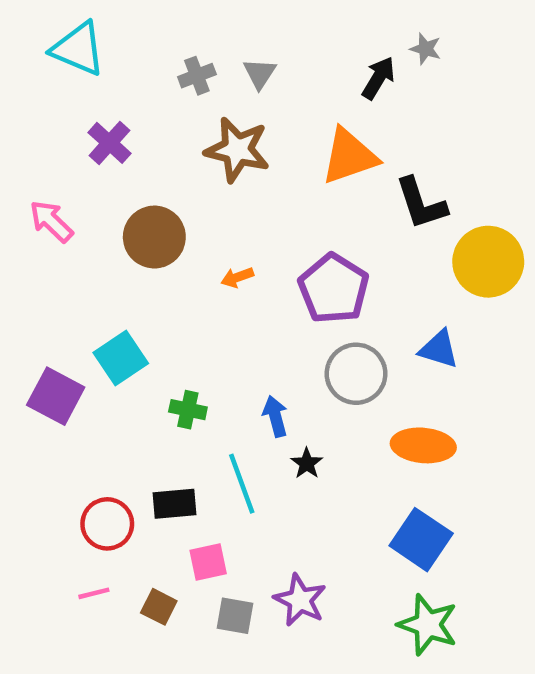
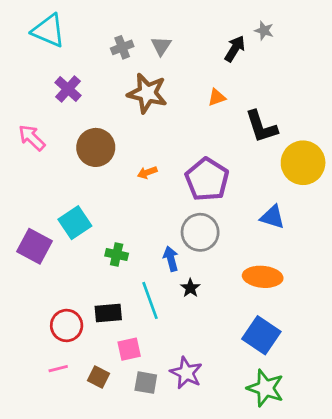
orange triangle: (349, 156) -> (217, 97), size x0.5
gray circle: (356, 374) -> (200, 232), moved

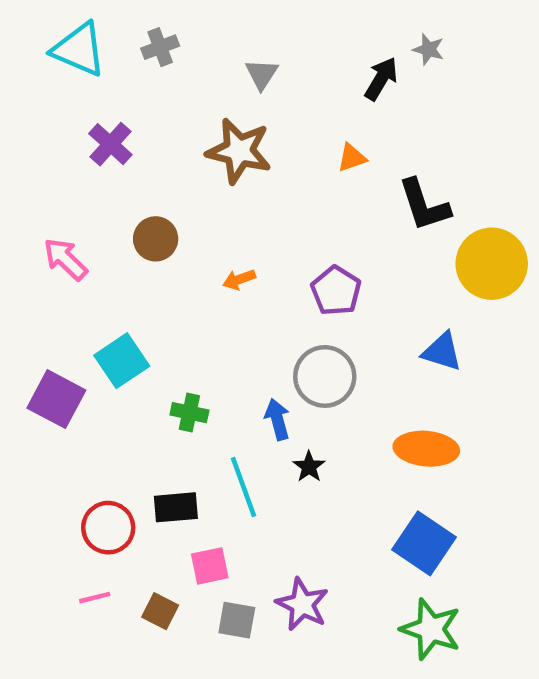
gray cross: (122, 47) -> (160, 47), moved
pink arrow: (32, 138) -> (65, 259), moved
brown circle: (96, 147) -> (156, 239), size x0.7
purple pentagon: (207, 179) -> (336, 291), size x0.7

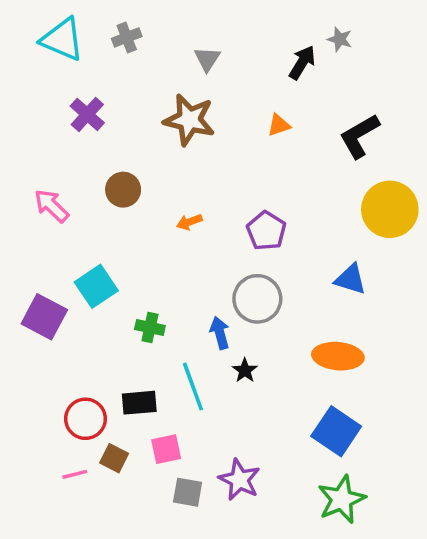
black L-shape: (424, 205) -> (359, 136), moved, turned 78
brown square: (160, 611) -> (114, 458), moved
green star: (431, 629) -> (342, 499), turned 30

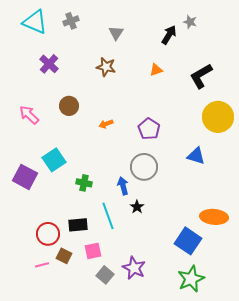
brown star: (189, 120) -> (106, 67), size x0.7
orange ellipse: (338, 356) -> (214, 217), moved
gray square: (188, 492) -> (105, 275), turned 30

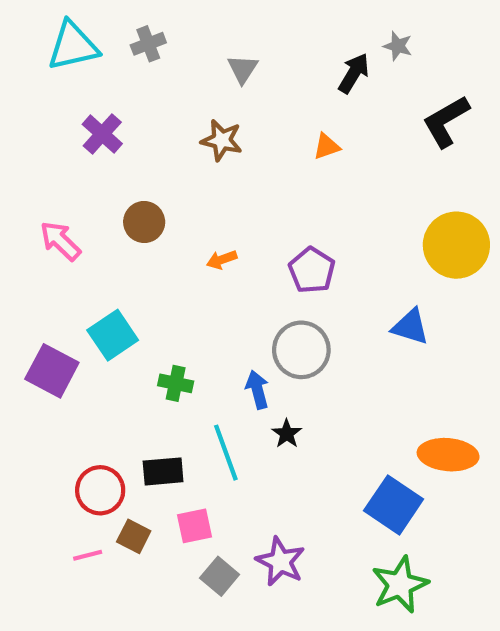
cyan triangle: (35, 22) -> (73, 46), turned -36
black L-shape: (201, 76) -> (446, 121), moved

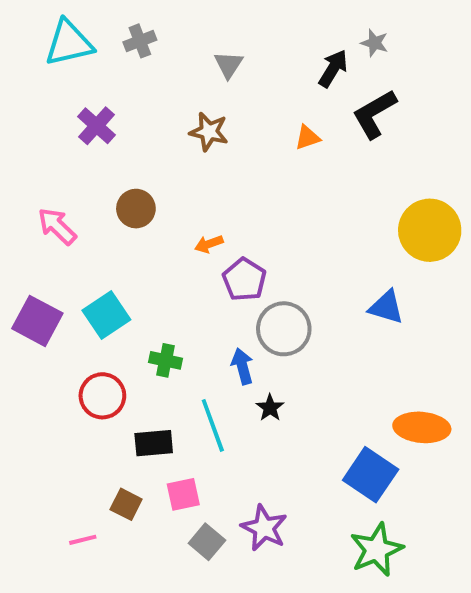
black L-shape: (446, 121) -> (374, 114), moved
purple pentagon: (312, 270) -> (244, 280), moved
purple square: (52, 371) -> (37, 321), moved
red circle: (100, 490) -> (102, 396), moved
pink line: (88, 555) -> (83, 540), moved

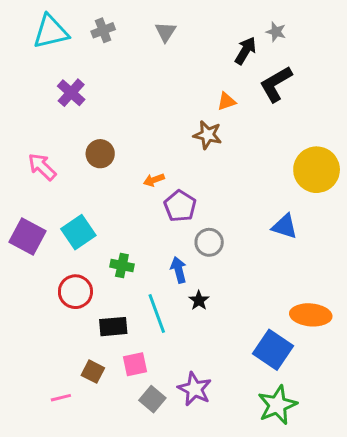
gray triangle: (229, 65) -> (166, 32), moved
brown star: (209, 132) -> (208, 135), moved
gray circle: (284, 329) -> (209, 242), size x0.7

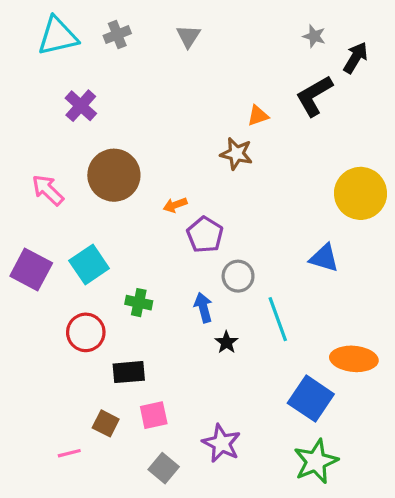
black arrow: (245, 51) -> (356, 58), moved
brown circle: (100, 154) -> (114, 175), size x1.6
cyan line: (157, 313) -> (278, 319), moved
gray square: (152, 399) -> (164, 468), moved

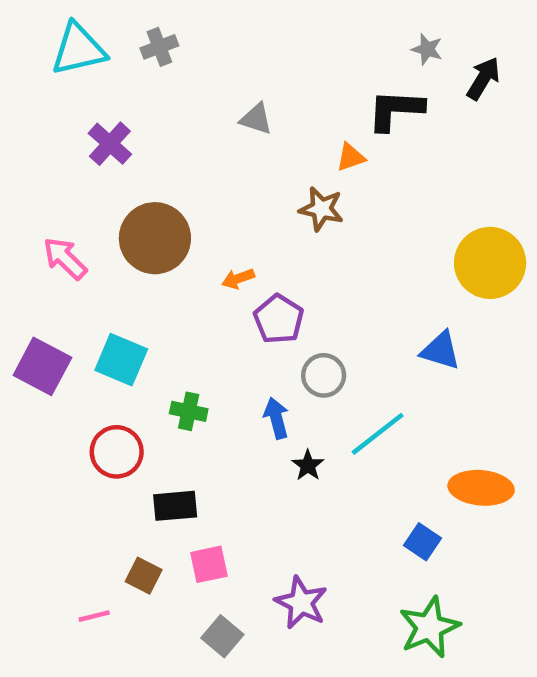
gray triangle: (188, 36) -> (256, 119), moved, turned -45
black L-shape: (314, 96) -> (396, 110), moved, turned 33
cyan square: (89, 265) -> (121, 360), turned -33
cyan line: (278, 319) -> (378, 434), turned 72
blue square: (311, 399) -> (423, 542), size x0.6

